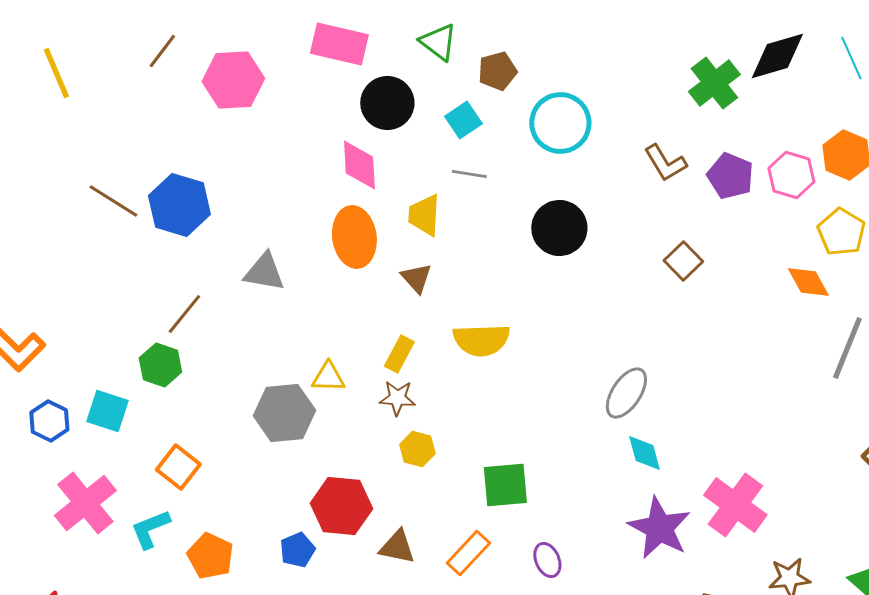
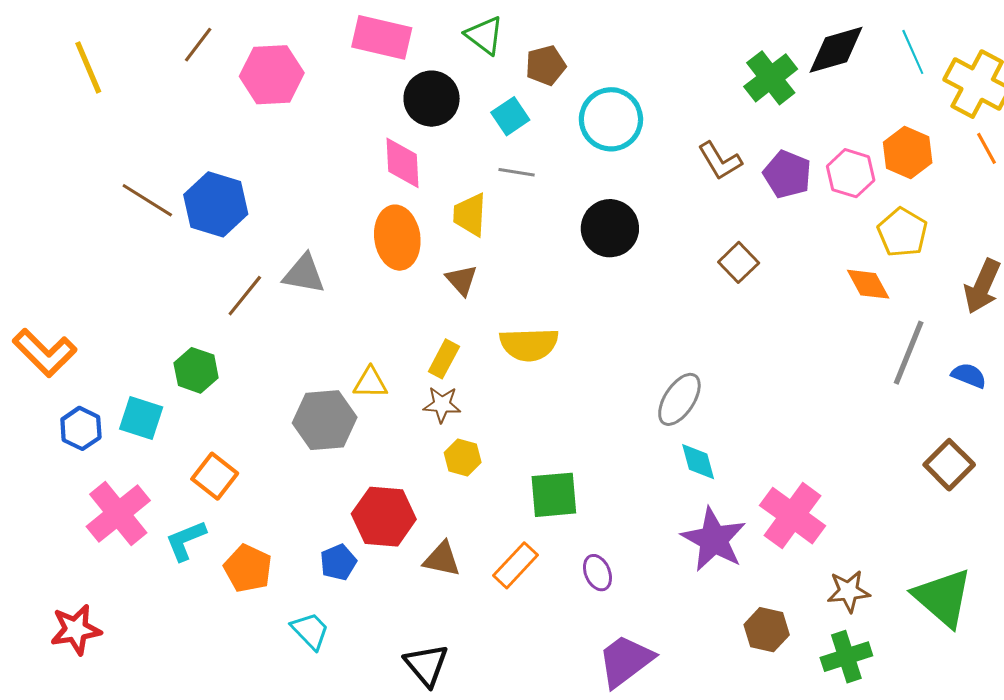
brown line: (184, 314) -> (245, 296), moved

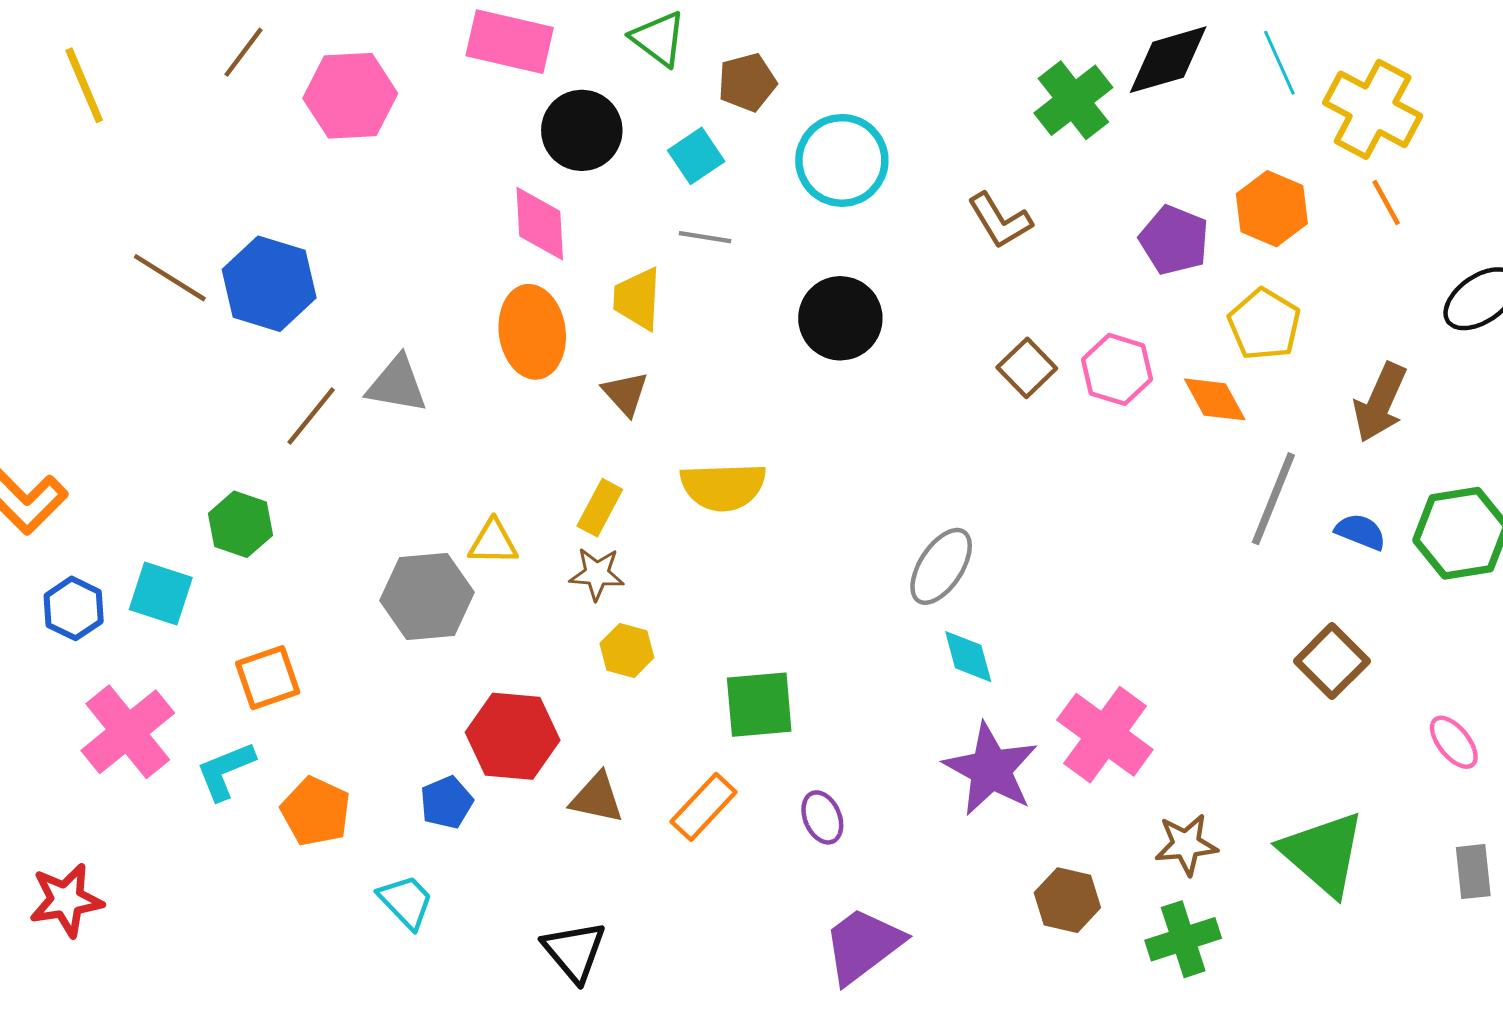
pink hexagon: (851, 173) -> (1117, 369), moved
purple pentagon: (787, 174) -> (1174, 240), moved
orange square: (215, 476) -> (268, 678), turned 33

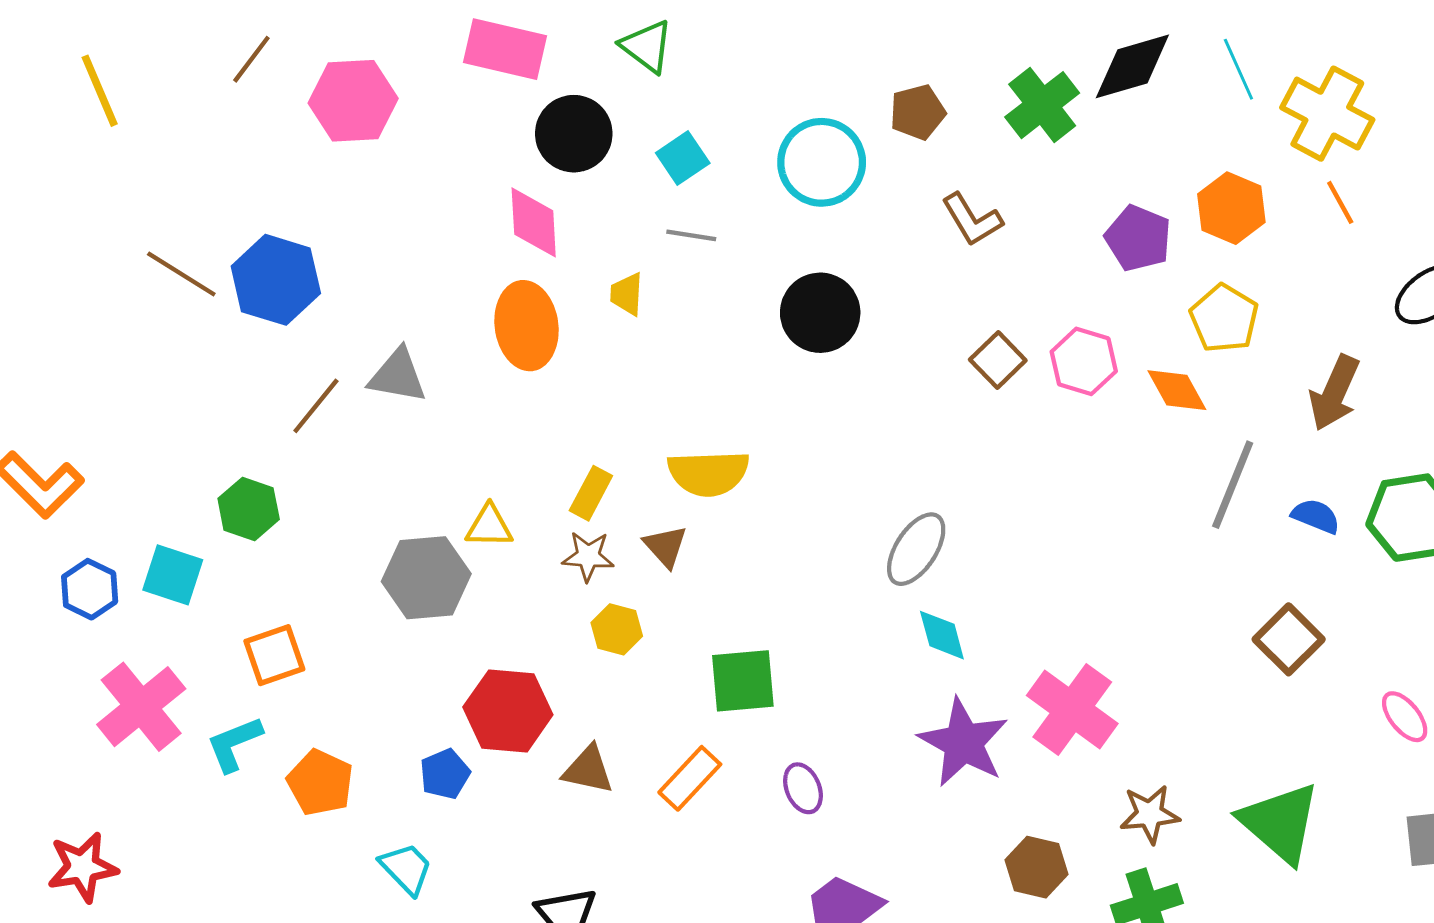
brown pentagon: (747, 82) -> (918, 112), moved
yellow trapezoid: (637, 299) -> (627, 294), size x0.7
brown triangle: (625, 393) -> (665, 546), moved

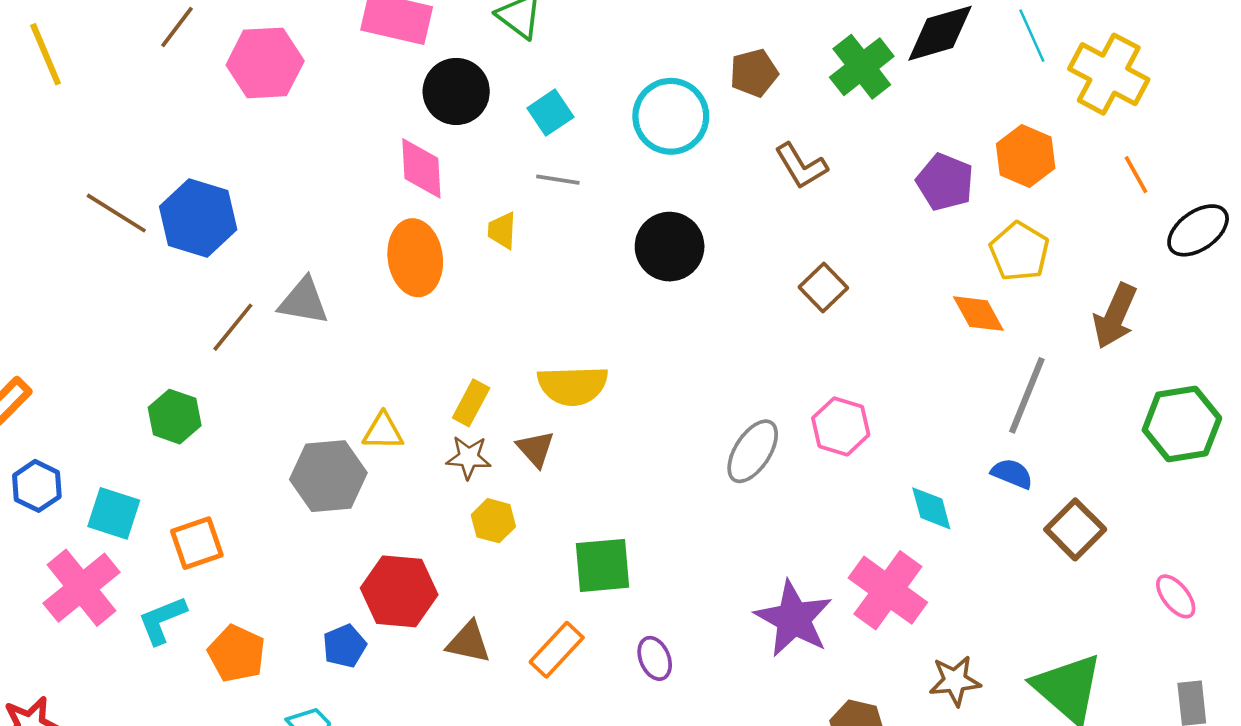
orange line: (1340, 202) -> (1136, 175), moved
pink hexagon: (1084, 361) -> (841, 426), moved
blue semicircle: (1316, 516) -> (1012, 474), moved
cyan square: (173, 575) -> (114, 513), moved
cyan diamond: (942, 635) -> (931, 508), moved

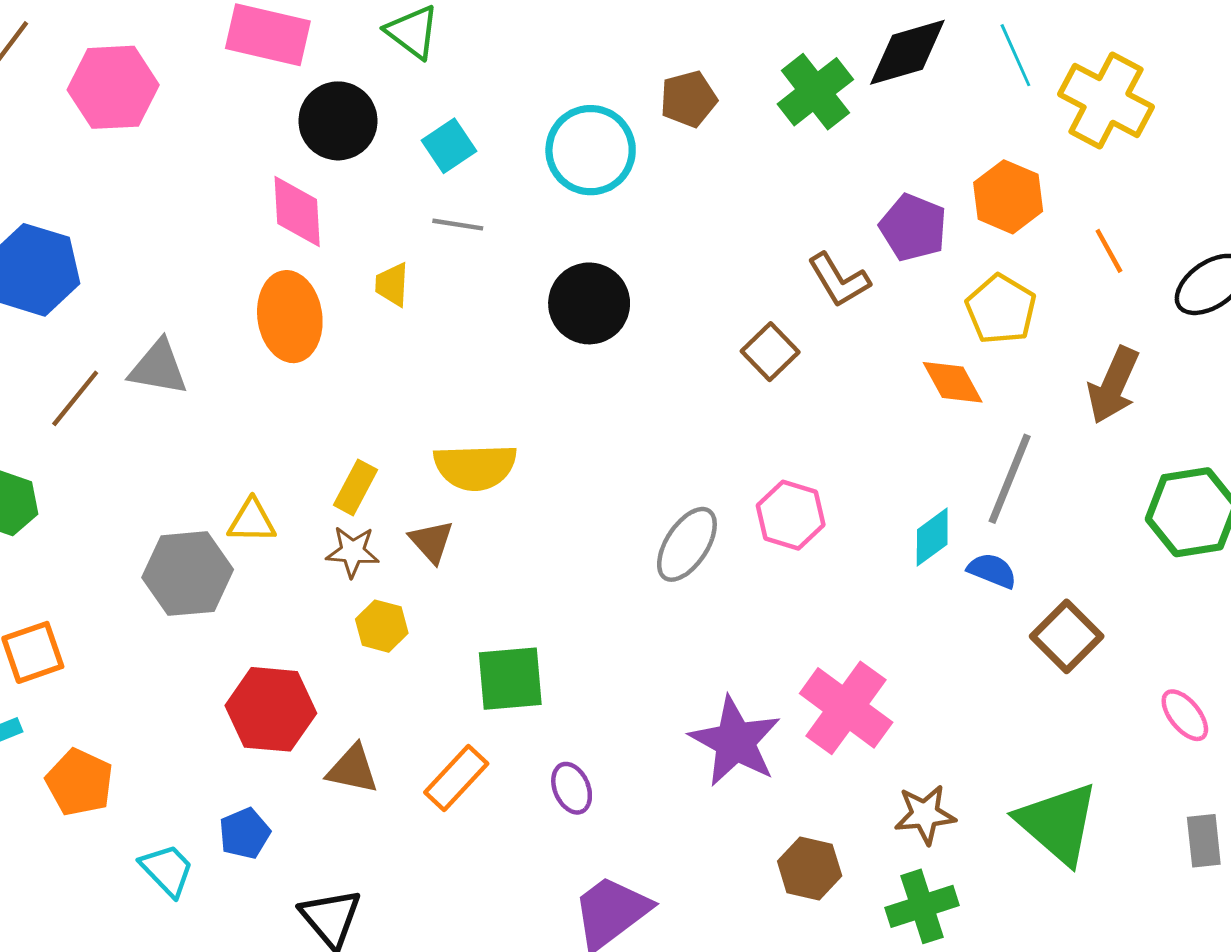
brown L-shape: (801, 166) -> (839, 280), moved
orange line: (1136, 175) -> (1109, 251), moved
cyan diamond: (931, 508) -> (932, 537), moved, turned 69
blue pentagon: (345, 646) -> (245, 833), moved

